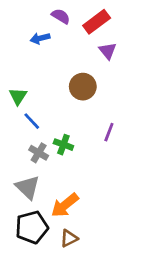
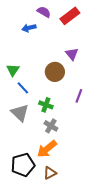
purple triangle: (108, 51) -> (72, 54), moved
brown circle: (83, 87) -> (55, 72), moved
gray cross: (39, 153) -> (51, 126), moved
gray triangle: (28, 187) -> (20, 113), moved

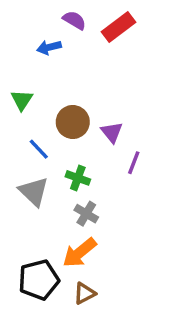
purple triangle: (72, 54) -> (112, 132), moved
green triangle: (13, 70) -> (22, 100), moved
brown circle: (55, 72) -> (73, 122), moved

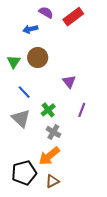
brown circle: (73, 122) -> (38, 58), moved
purple line: (134, 163) -> (82, 110), moved
green cross: (78, 178) -> (48, 110), turned 32

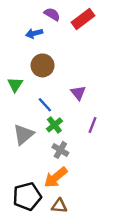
green triangle: (14, 62) -> (15, 84), moved
blue line: (24, 92) -> (45, 105), moved
gray triangle: (21, 118) -> (23, 134), turned 36
brown triangle: (52, 181) -> (59, 206), turned 32

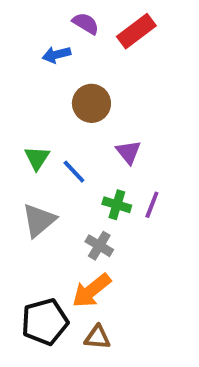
brown circle: (43, 65) -> (91, 103), moved
green triangle: (15, 84) -> (37, 158), moved
green cross: (54, 125) -> (117, 205), moved, turned -35

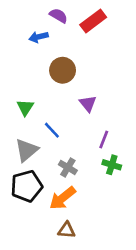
blue line: (74, 172) -> (52, 130), moved
green cross: (117, 205) -> (112, 165), moved
black pentagon: (45, 322) -> (27, 186), moved

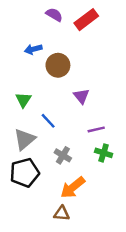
blue arrow: (39, 37) -> (33, 49), moved
purple line: (104, 140) -> (96, 129), turned 56
orange arrow: (63, 198) -> (73, 187), moved

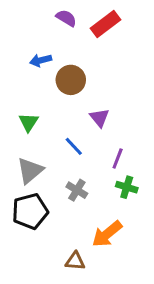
blue line: (48, 121) -> (74, 146), moved
purple line: (96, 129) -> (118, 158), turned -56
orange arrow: (73, 187) -> (107, 234), moved

